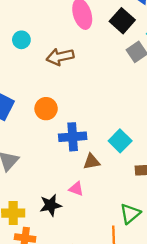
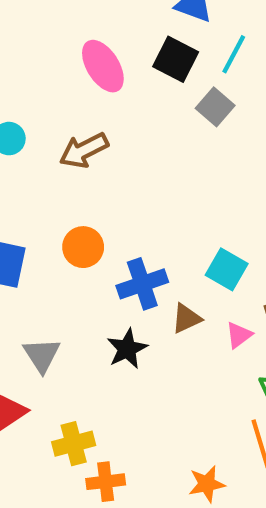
pink triangle: (76, 189) -> (239, 335), moved, turned -42
black star: (51, 205) -> (127, 349), moved

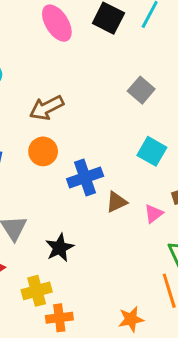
gray square: (215, 107) -> (141, 90), moved
brown arrow: (84, 150) -> (47, 108), moved
cyan square: (227, 269) -> (152, 151), moved
black star: (127, 349) -> (60, 248), moved

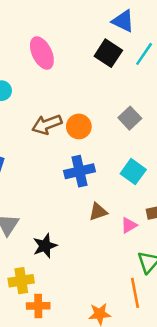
pink ellipse: (57, 23) -> (42, 53), moved
orange circle: (43, 151) -> (79, 126), moved
blue cross: (85, 177) -> (80, 171), moved

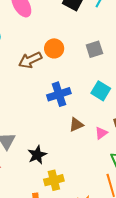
gray square: (130, 118) -> (94, 49), turned 30
orange circle: (79, 126) -> (54, 48), moved
yellow cross: (21, 281) -> (54, 180), moved

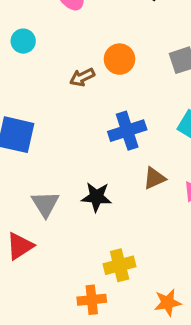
brown arrow: (30, 60) -> (82, 77), size x0.7
black star: (37, 155) -> (96, 197), moved, turned 30

